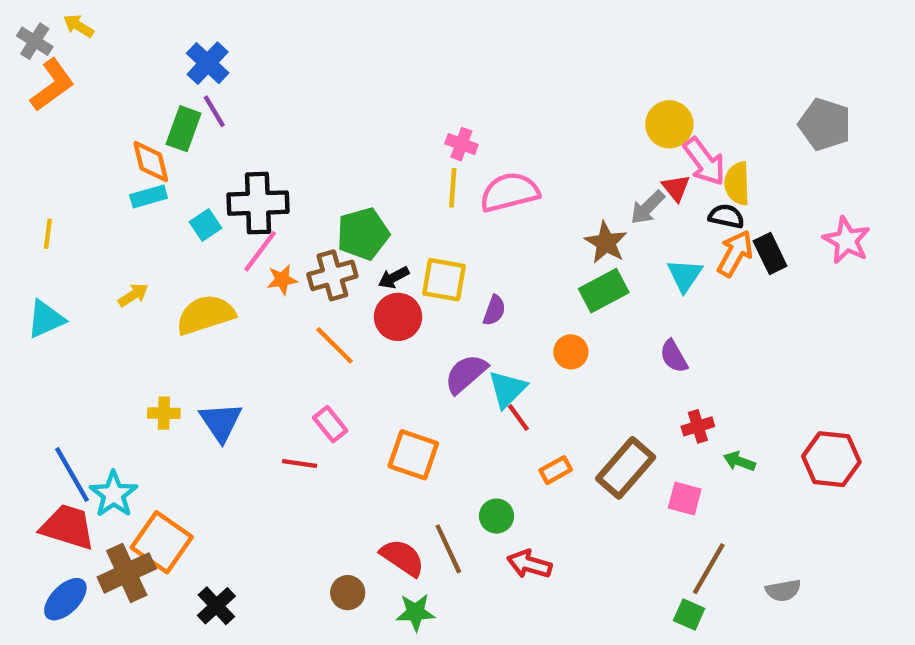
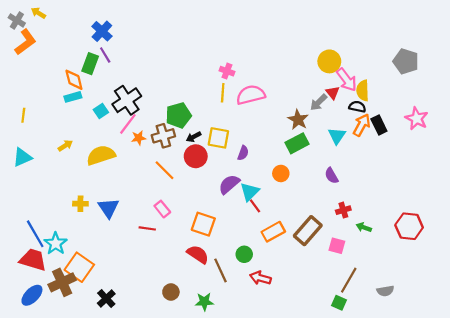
black cross: (258, 203) -> (127, 100), turned -32
orange rectangle: (556, 470) -> (273, 232), size x1.5
red semicircle: (402, 558) -> (198, 254), moved

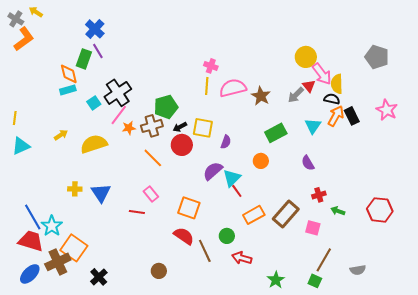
yellow line: (23, 115) -> (15, 118), moved
brown star: (298, 120) -> (261, 96), moved
green star: (204, 302) -> (276, 280), moved, turned -30

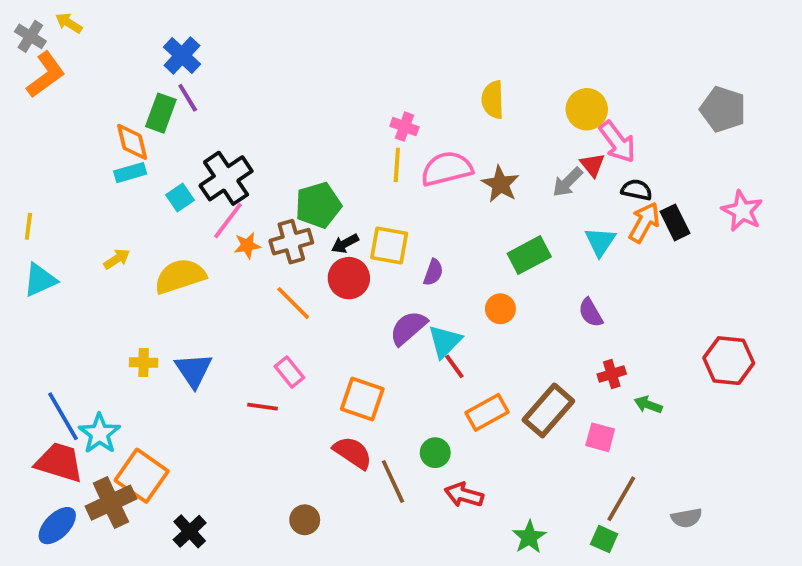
yellow semicircle: (337, 84) -> (493, 100), moved
red hexagon: (380, 210) -> (729, 361), moved

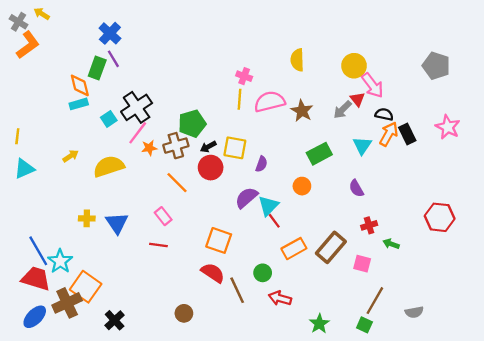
pink rectangle: (289, 372) -> (163, 216), moved

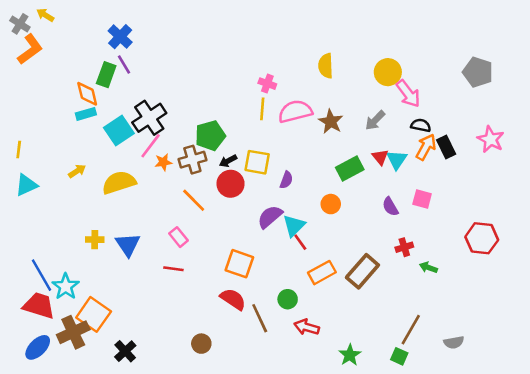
red triangle: (357, 99) -> (380, 157), moved
cyan square: (109, 119) -> (119, 130), size x1.6
pink square: (362, 264) -> (422, 199), moved

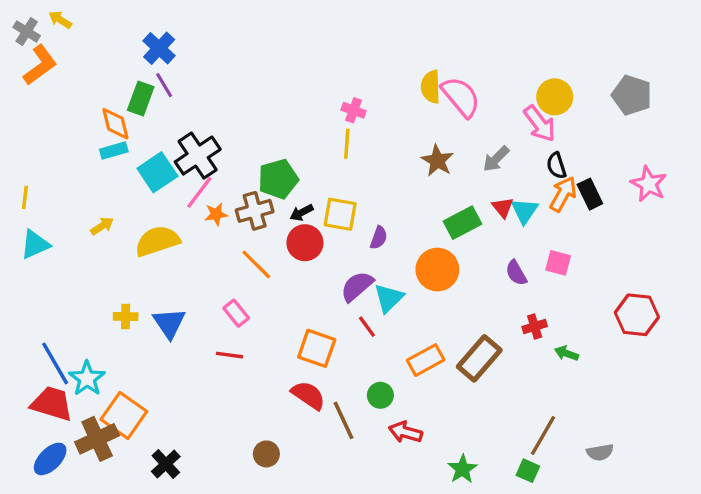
yellow circle: (388, 72) -> (555, 97), moved
pink semicircle: (295, 111) -> (461, 97), moved, turned 64
black semicircle: (421, 125) -> (556, 166), turned -120
orange circle: (331, 204) -> (437, 270), size x1.6
red line: (300, 242) -> (367, 327), moved

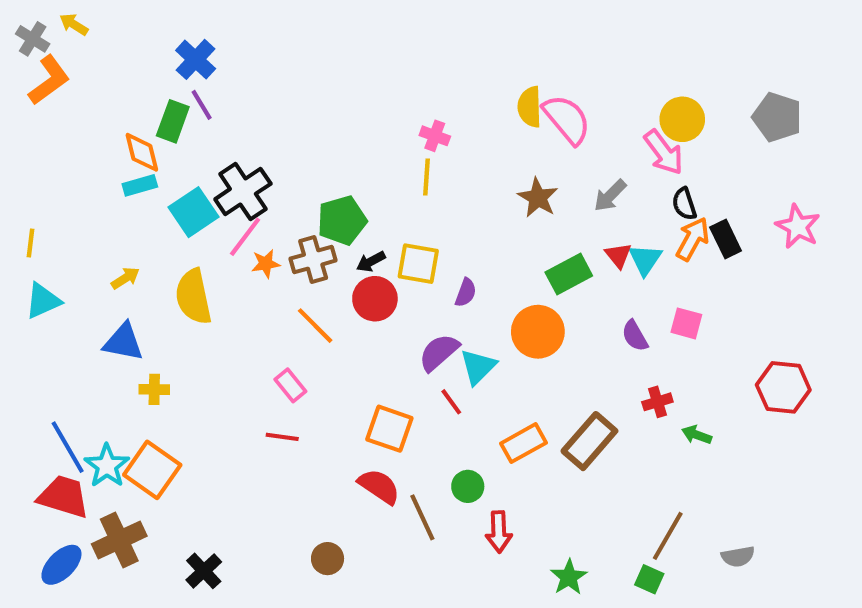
yellow semicircle: (157, 241) -> (193, 297), turned -84
blue triangle: (169, 323) -> (123, 342), moved, turned -45
orange square: (124, 415) -> (152, 470), moved
red arrow: (406, 432) -> (499, 532), turned -108

